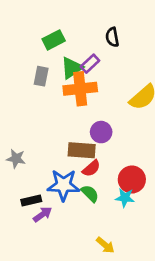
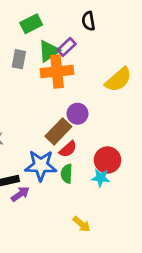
brown rectangle: (82, 150) -> (58, 131), turned -50
green semicircle: (90, 193) -> (67, 174), turned -132

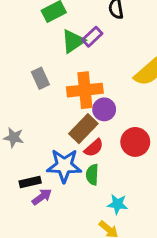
gray rectangle: (19, 59) -> (40, 78), moved, turned -36
orange cross: (57, 71) -> (85, 90), moved
red circle: (107, 160) -> (135, 142), moved
cyan star: (101, 178) -> (117, 204), moved

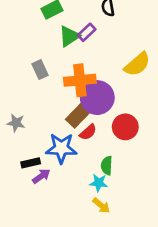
purple circle: (104, 109) -> (97, 98), size x1.6
green semicircle: (92, 175) -> (107, 166), moved
cyan star: (117, 204) -> (99, 183), moved

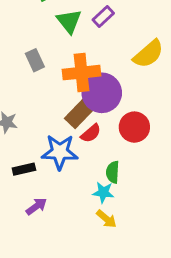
purple rectangle: (87, 32) -> (103, 17), moved
green triangle: (69, 36) -> (69, 21), turned -35
purple arrow: (41, 176) -> (36, 206), moved

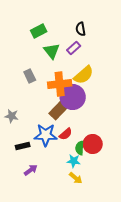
yellow semicircle: (148, 54) -> (84, 75), moved
red circle: (134, 127) -> (93, 144), moved
red semicircle: (91, 133) -> (66, 134), moved

